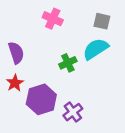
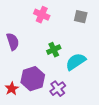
cyan semicircle: (96, 49) -> (76, 62), moved
red star: (15, 83) -> (12, 89), moved

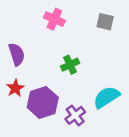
cyan semicircle: (76, 62) -> (106, 97), moved
red star: (12, 89) -> (15, 88), moved

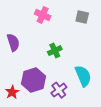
red star: (15, 88) -> (12, 92), moved
cyan semicircle: (106, 97) -> (83, 76), turned 100

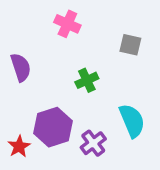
gray square: (82, 17) -> (130, 45), moved

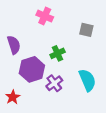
purple hexagon: (53, 127) -> (32, 69), moved
purple cross: (93, 143) -> (54, 83), moved

